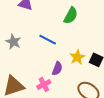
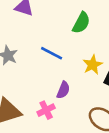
yellow star: (77, 57) -> (93, 65), moved

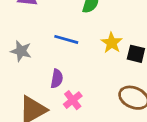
purple semicircle: (63, 90) -> (57, 79), moved

